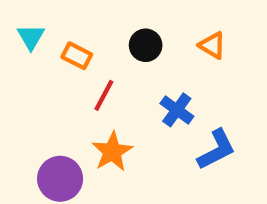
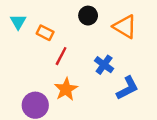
black circle: (146, 45) -> (88, 16), moved
orange triangle: (212, 45) -> (125, 27), size x1.5

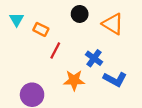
blue L-shape: (127, 88) -> (115, 79), turned 55
orange star: (66, 89) -> (74, 80), moved, turned 30

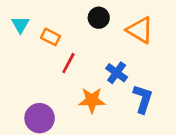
blue L-shape: (115, 79) -> (143, 99), turned -100

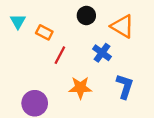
blue cross: (117, 73) -> (102, 53), moved

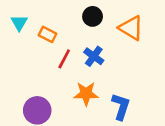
blue cross: (102, 53) -> (94, 56), moved
blue L-shape: (125, 86) -> (121, 106), moved

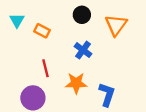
orange triangle: (131, 28) -> (116, 25), turned 35
red line: (64, 59) -> (45, 68), moved, turned -42

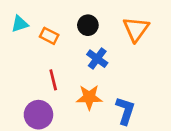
black circle: (82, 15) -> (88, 25), moved
cyan triangle: (17, 20) -> (20, 24), turned 42

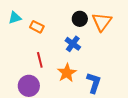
black circle: (88, 25) -> (80, 19), moved
orange star: (89, 97) -> (67, 73), turned -30

